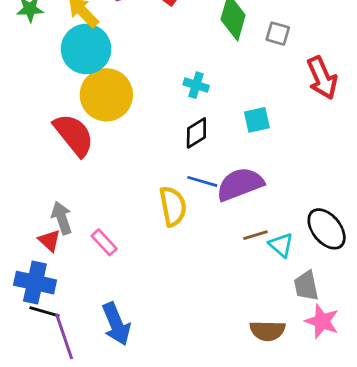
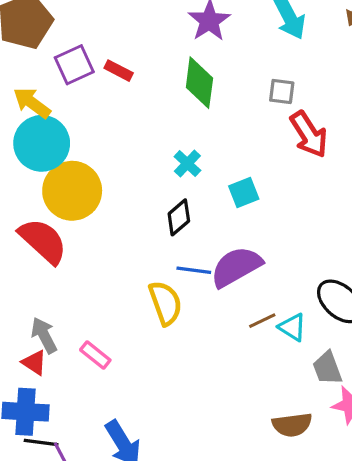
gray square: (278, 34) -> (282, 92), moved
cyan cross: (196, 85) -> (187, 163), moved, turned 35

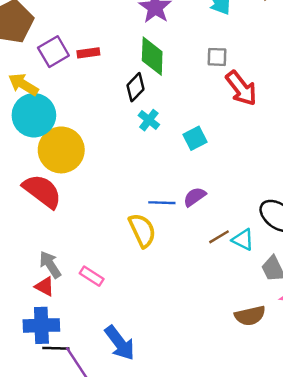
red rectangle: (119, 71) -> (88, 53), turned -30
black diamond: (179, 217) -> (136, 87), moved
purple semicircle: (236, 267) -> (195, 197), size x0.6

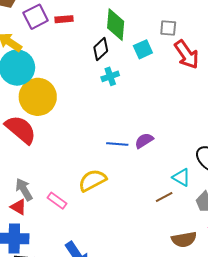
cyan cross: (149, 120) -> (110, 76), turned 30
cyan square: (195, 138) -> (143, 49), moved
yellow semicircle: (142, 230) -> (92, 180), moved, turned -96
brown line: (219, 237) -> (164, 197), moved

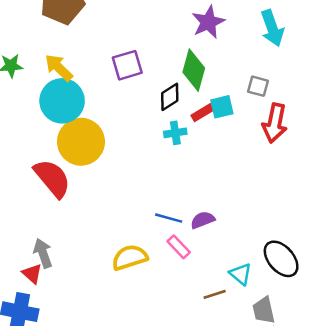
purple square: (36, 17) -> (127, 65), moved
red rectangle: (64, 19) -> (202, 113), moved, turned -36
red arrow: (187, 54) -> (275, 123), turned 36
pink rectangle: (57, 201) -> (179, 247), moved

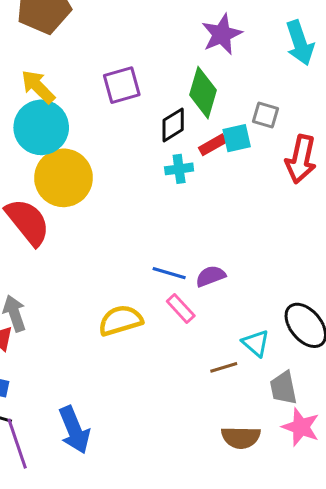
gray square: (258, 86) -> (266, 115), moved

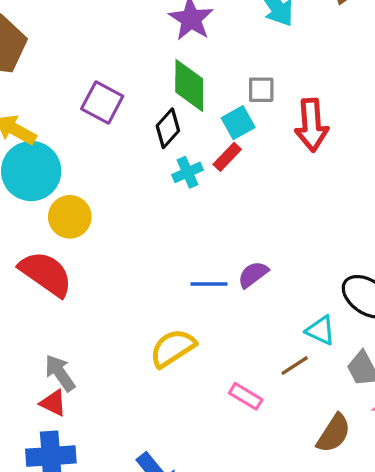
purple square: (122, 85) -> (102, 102), turned -30
red rectangle: (213, 145) -> (227, 157), moved
yellow circle: (63, 178) -> (70, 217), size x0.7
pink rectangle: (181, 308) -> (246, 396), moved
brown semicircle: (241, 437) -> (334, 433), turned -42

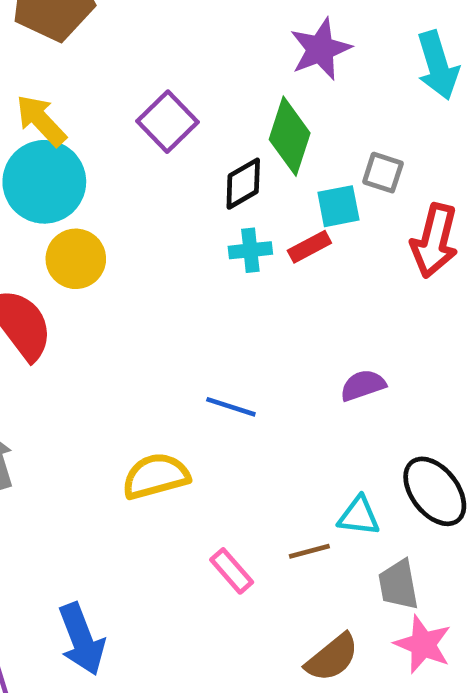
purple semicircle: (253, 274) -> (363, 385), moved
cyan triangle: (321, 330) -> (359, 516), turned -36

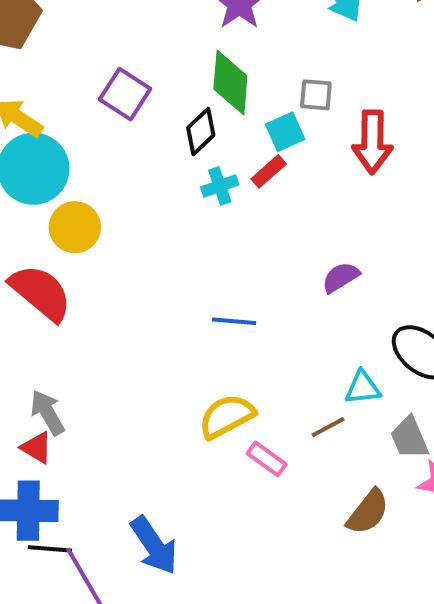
yellow semicircle: (156, 476) -> (227, 416), moved

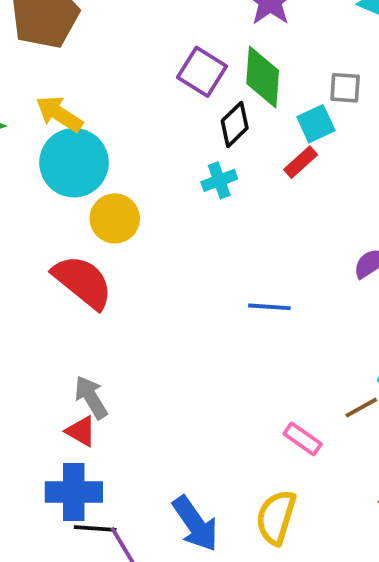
purple square: (125, 94) -> (202, 72), moved
cyan cross: (220, 186) -> (219, 180), moved
yellow semicircle: (227, 416) -> (276, 517), moved, turned -44

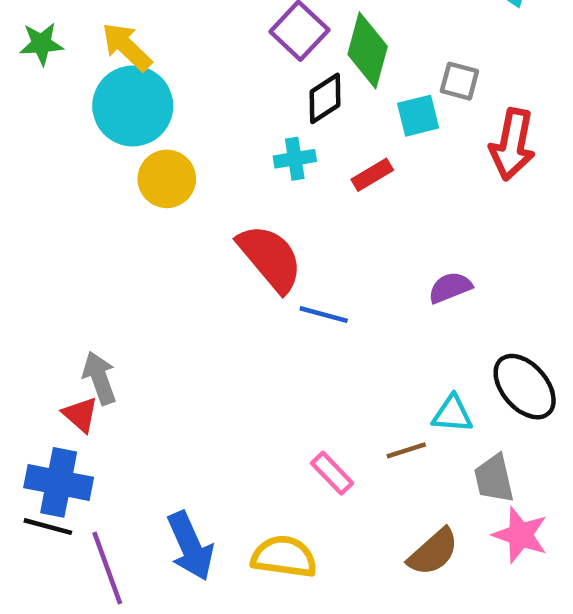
red rectangle: (301, 162) -> (372, 175), moved
red semicircle: (83, 282) -> (270, 258), moved
yellow semicircle: (276, 517) -> (284, 557), turned 70
black line: (95, 529) -> (48, 527), moved

